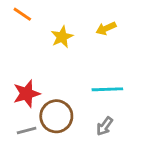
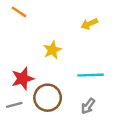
yellow star: (62, 37) -> (52, 50), moved
gray line: (27, 130) -> (14, 105), moved

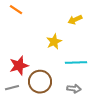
yellow star: (52, 50) -> (54, 42), moved
gray arrow: (88, 106) -> (74, 89), turned -120

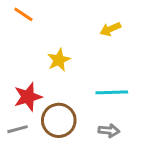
yellow star: (54, 42) -> (59, 60), moved

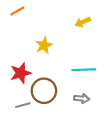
orange line: (23, 14) -> (17, 11), turned -64
gray line: (18, 129) -> (23, 105), moved

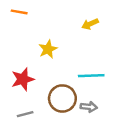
orange line: (17, 11) -> (19, 12), turned 40
brown circle: (44, 91) -> (62, 98), moved

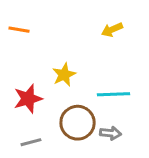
orange line: (19, 12) -> (19, 30), moved
yellow star: (48, 49) -> (64, 75), moved

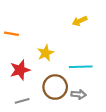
orange line: (19, 30) -> (11, 34), moved

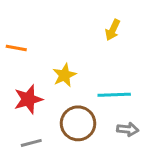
yellow arrow: (80, 21) -> (113, 30), turned -40
gray arrow: (79, 94) -> (128, 129), moved

